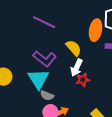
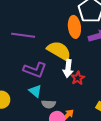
yellow semicircle: (74, 48) -> (59, 51), size x1.4
cyan triangle: (38, 79) -> (35, 91), size x0.6

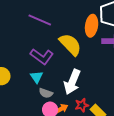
white arrow: (68, 68) -> (72, 82), moved, size x1.4
red star: (78, 78) -> (82, 105), moved

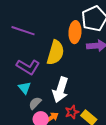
yellow semicircle: (70, 45) -> (55, 53), turned 65
gray semicircle: (46, 93) -> (35, 103), turned 120

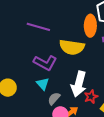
yellow semicircle: (55, 53) -> (72, 47), turned 85
red star: (72, 112) -> (91, 97), moved

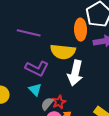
white arrow: (79, 84) -> (75, 73), moved
red star: (91, 97) -> (59, 102), moved

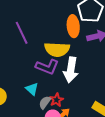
purple line: (29, 33) -> (22, 33), turned 55
purple L-shape: (37, 68) -> (47, 67), moved

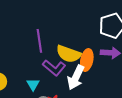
orange ellipse: (73, 26) -> (87, 60), moved
purple line: (22, 33) -> (39, 41), moved

